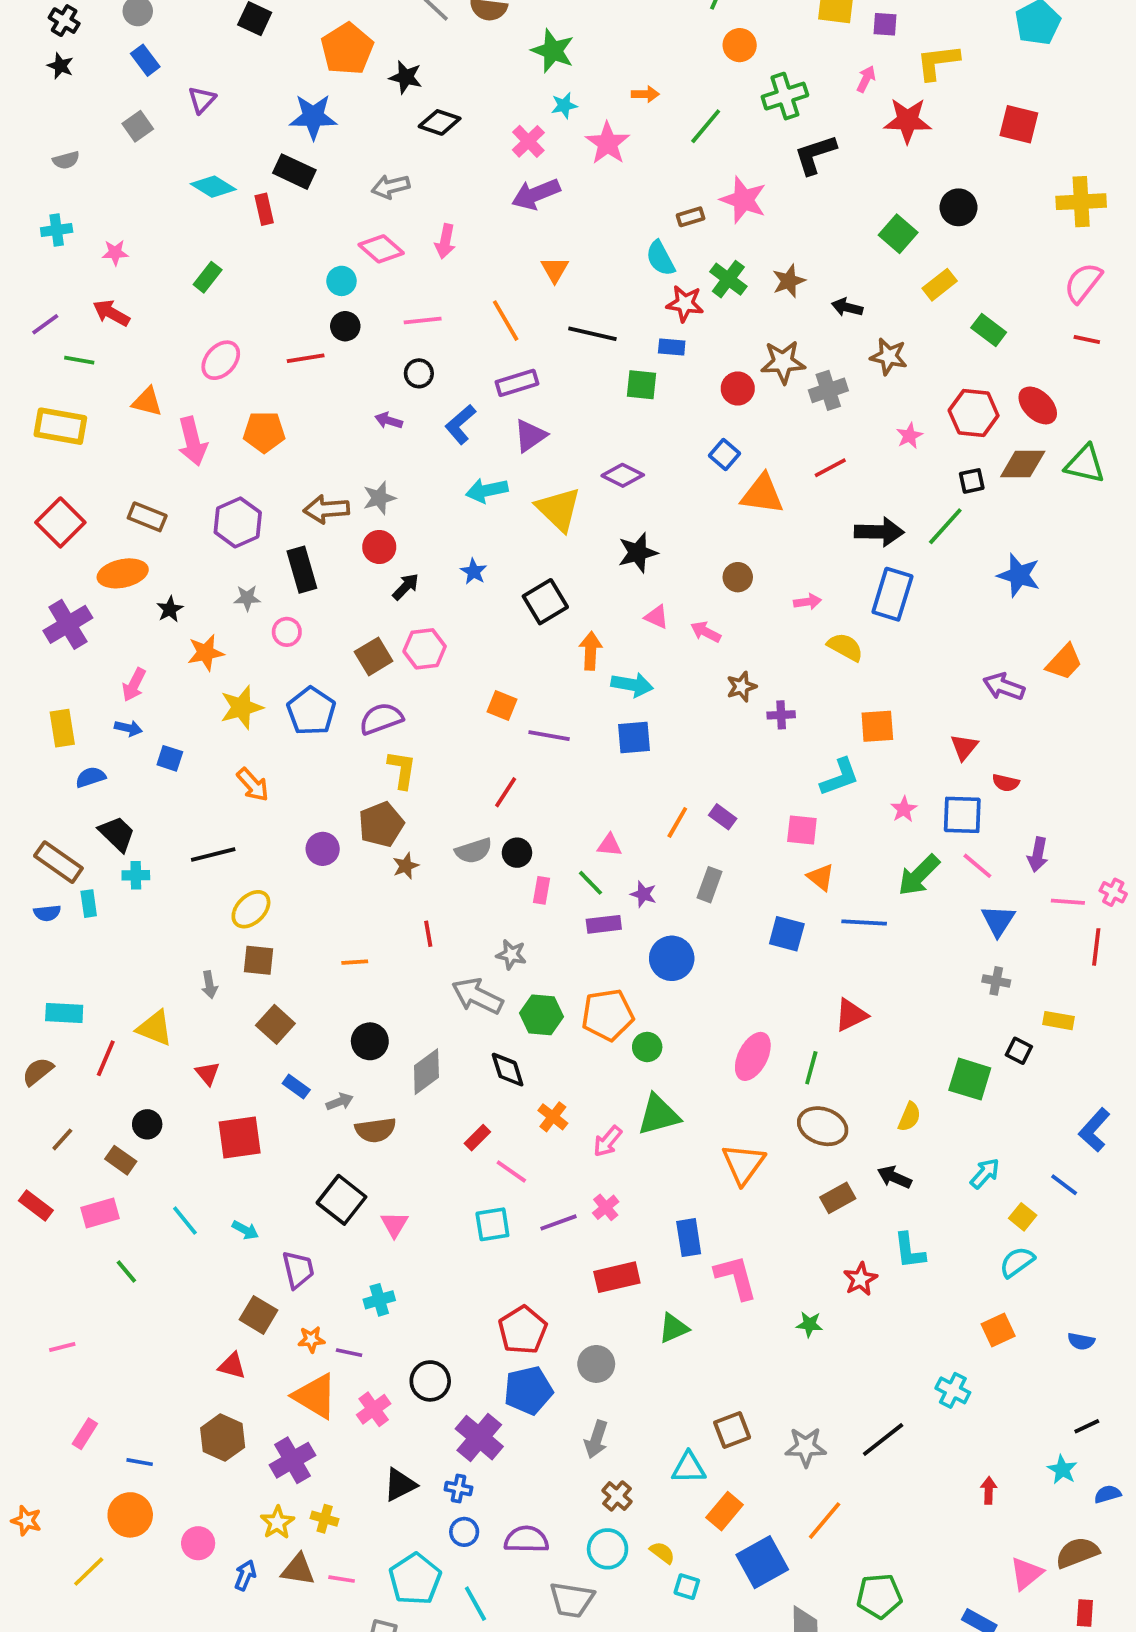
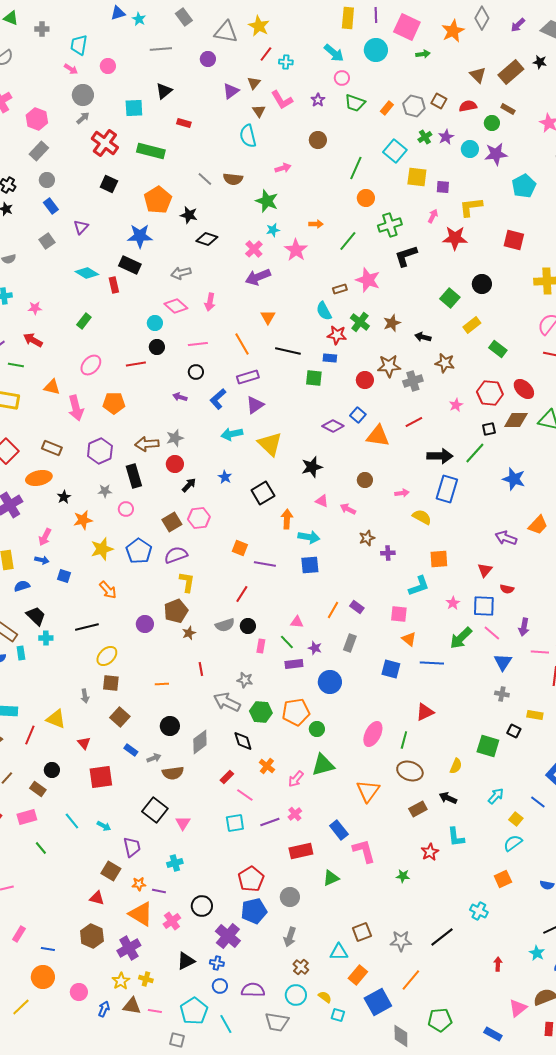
purple diamond: (623, 475) -> (333, 426), moved
blue rectangle: (689, 1238) -> (339, 830), turned -30

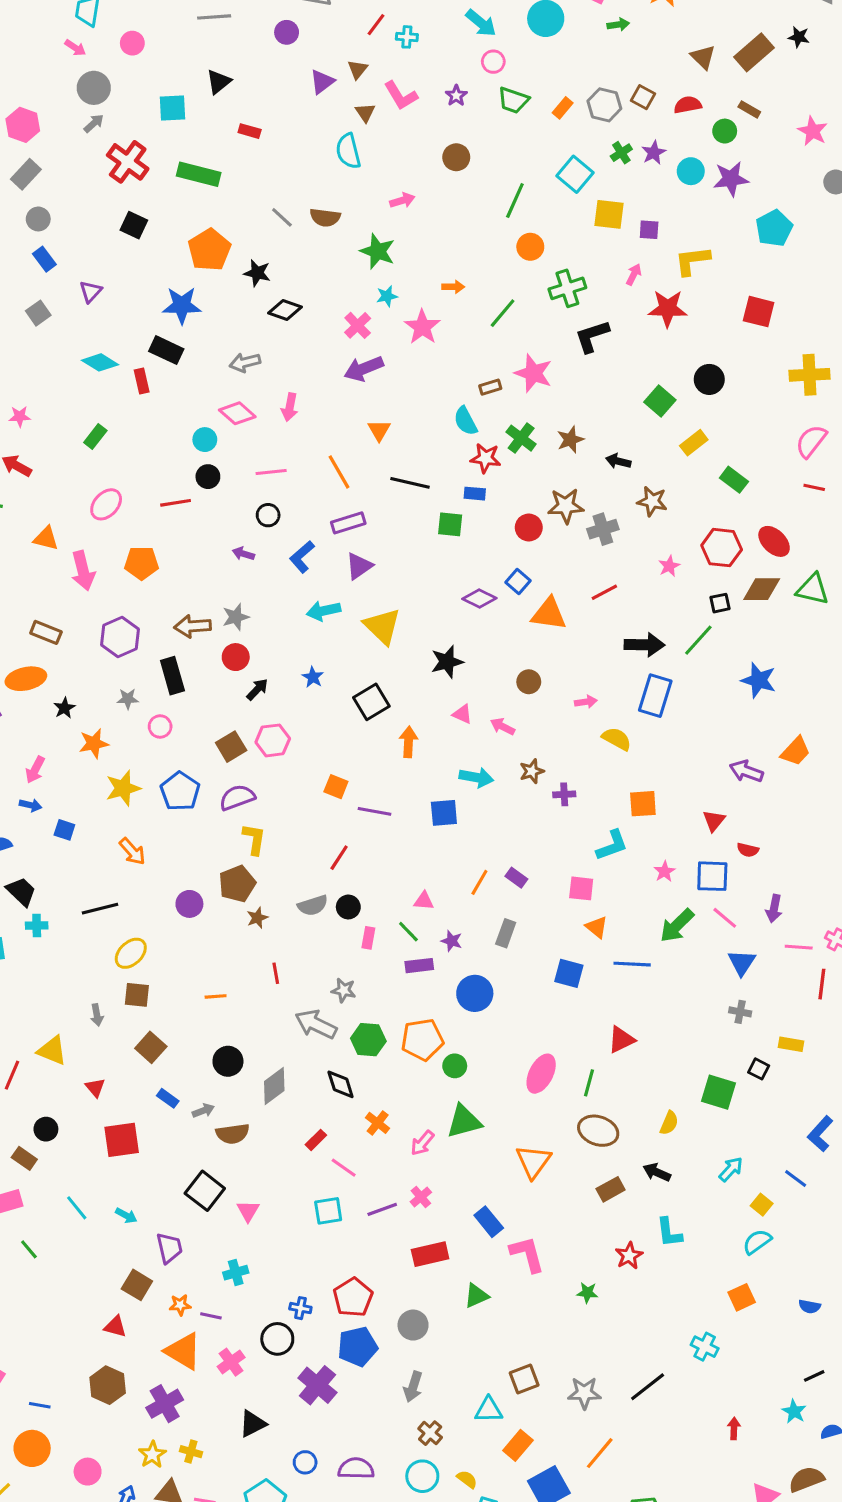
cyan arrow: (309, 537) -> (476, 777), moved
blue cross: (217, 963) -> (300, 1308), moved

